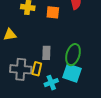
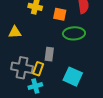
green ellipse: (73, 55) -> (74, 33), moved, turned 65
cyan cross: (51, 83) -> (35, 86), moved

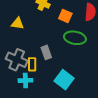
gray rectangle: (49, 54) -> (46, 52), turned -40
yellow rectangle: (38, 69) -> (32, 64), turned -32

